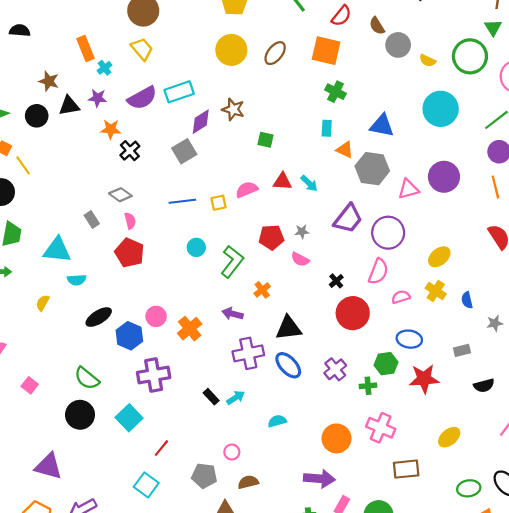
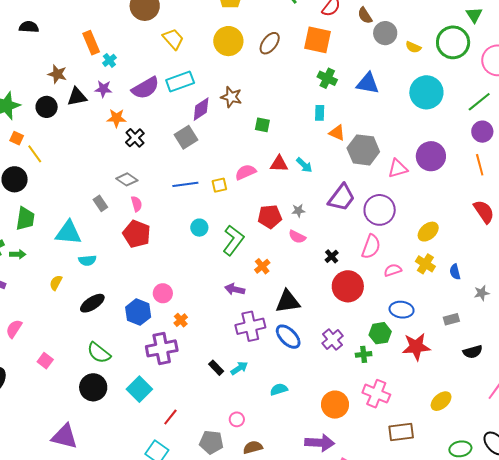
yellow trapezoid: (142, 49) -> (173, 39), moved
blue triangle: (382, 126) -> (368, 83), moved
black ellipse: (99, 317) -> (92, 303), moved
orange cross: (190, 329) -> (181, 320), moved, size x0.6

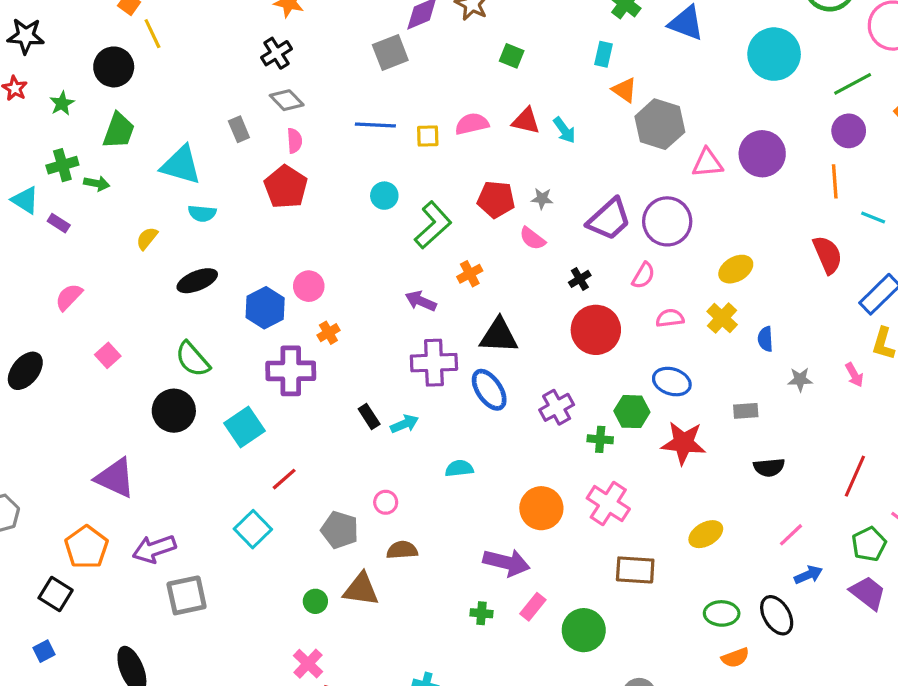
black cross: (135, 138) -> (276, 53), moved
purple trapezoid: (342, 198) -> (609, 219), moved
pink semicircle: (371, 247) -> (643, 275), size x0.7

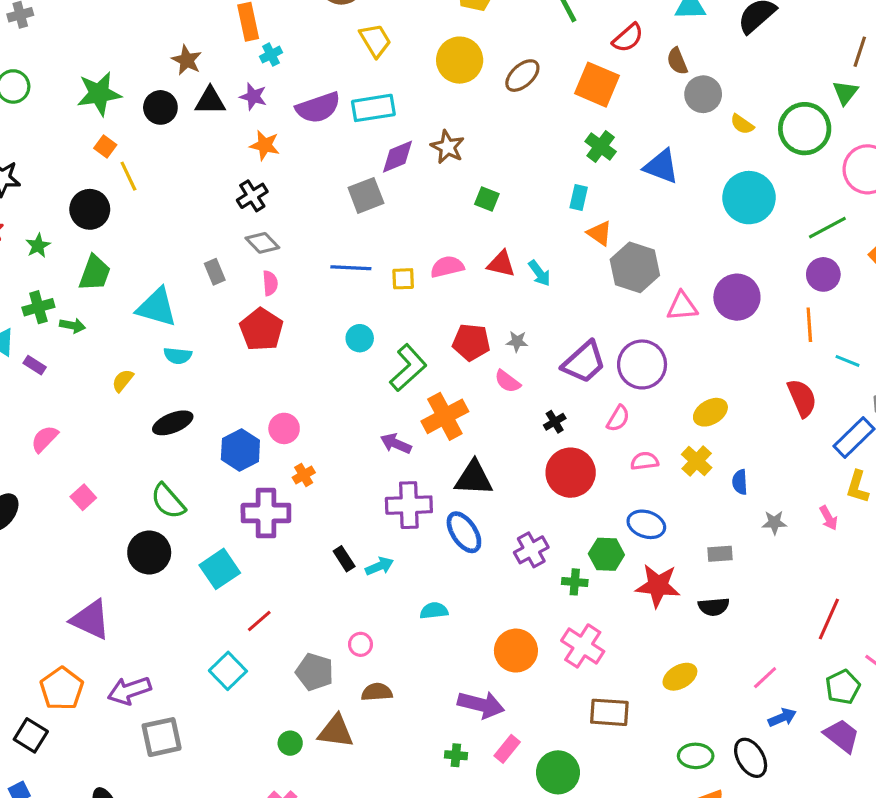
orange cross: (470, 274) -> (445, 416), size x1.8
black semicircle: (769, 467) -> (714, 607), moved

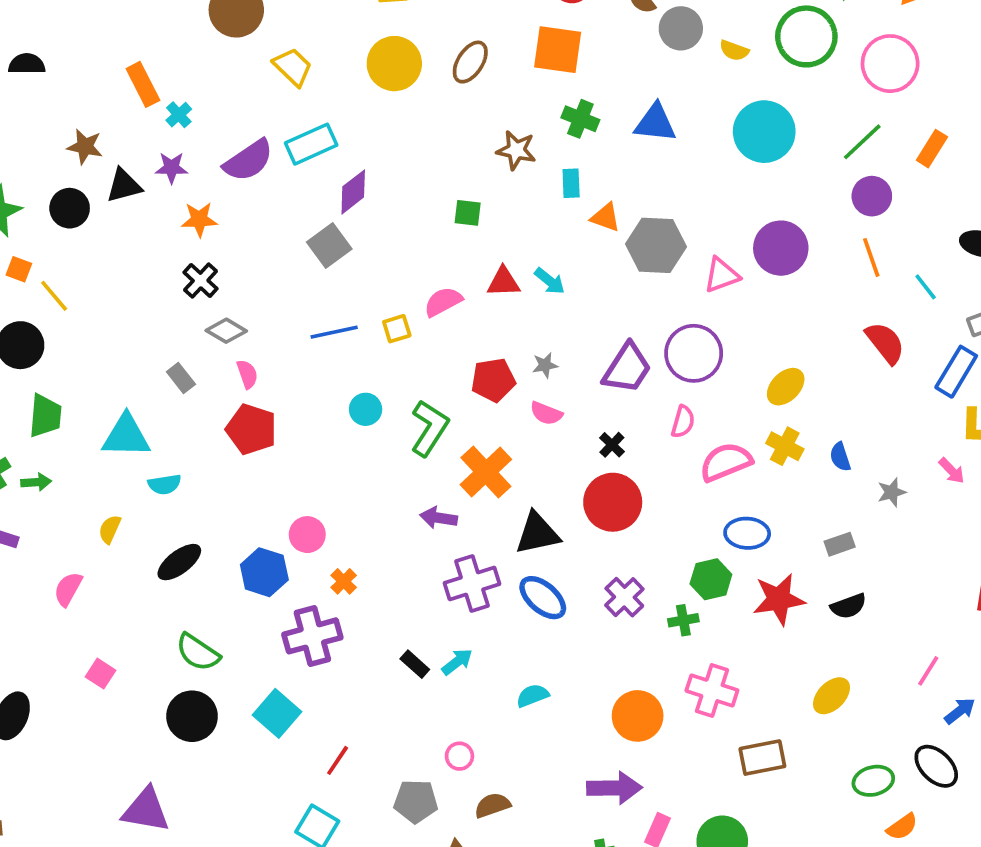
brown star: (448, 147) -> (516, 150), moved
cyan line: (848, 361) -> (926, 287), turned 45
pink semicircle: (45, 439) -> (68, 589), moved
pink semicircle: (645, 461) -> (726, 462), size x1.6
red circle: (571, 473) -> (613, 502), moved

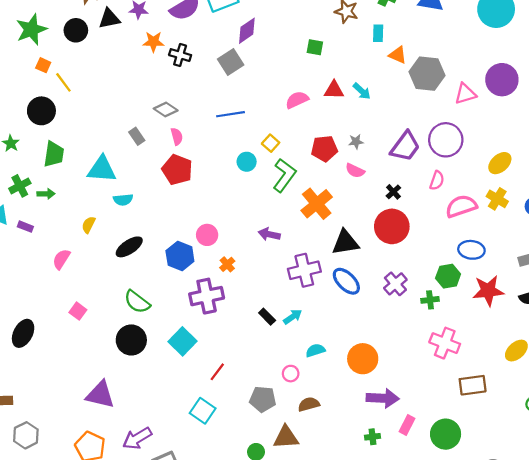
black cross: (201, 281) -> (180, 55), moved, turned -30
yellow square: (397, 329) -> (271, 143), moved, turned -35
purple arrow: (439, 518) -> (269, 234), moved
cyan semicircle: (533, 696) -> (315, 350), moved
orange circle: (638, 716) -> (363, 359), moved

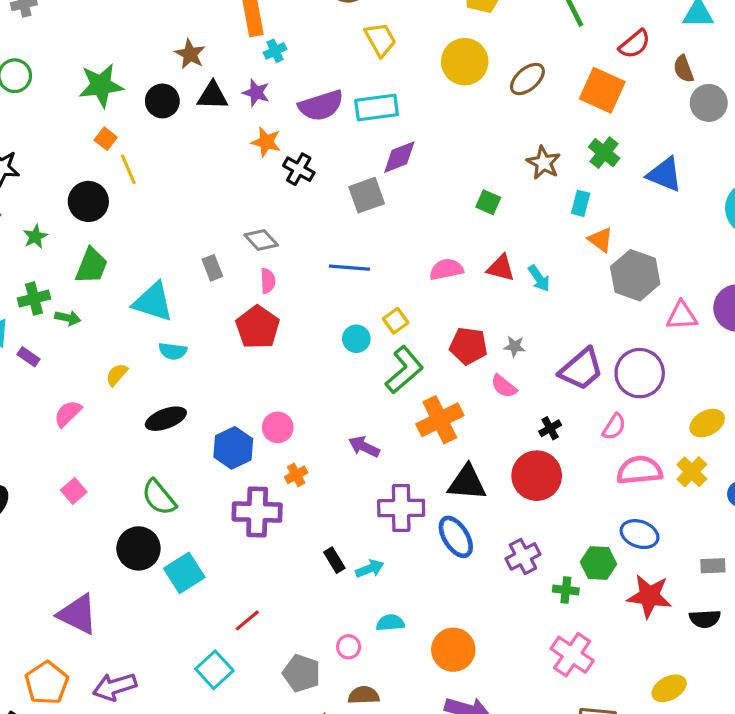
cyan square: (182, 341) -> (184, 573), moved

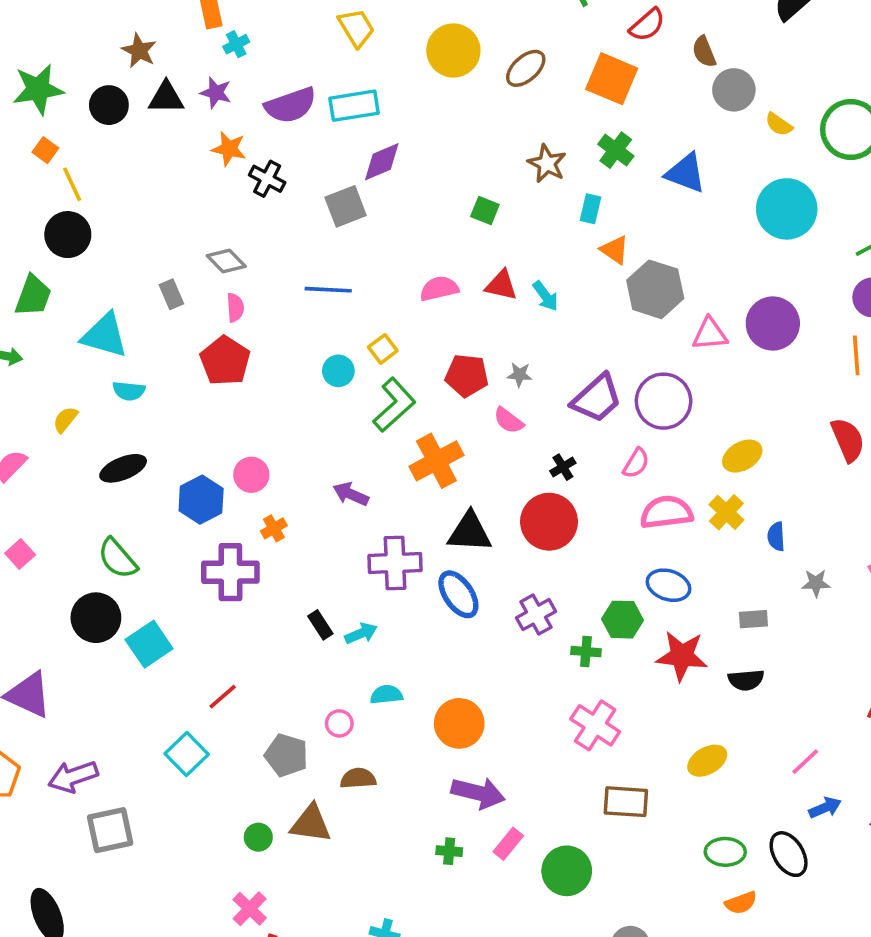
black circle: (88, 201) -> (68, 235), moved

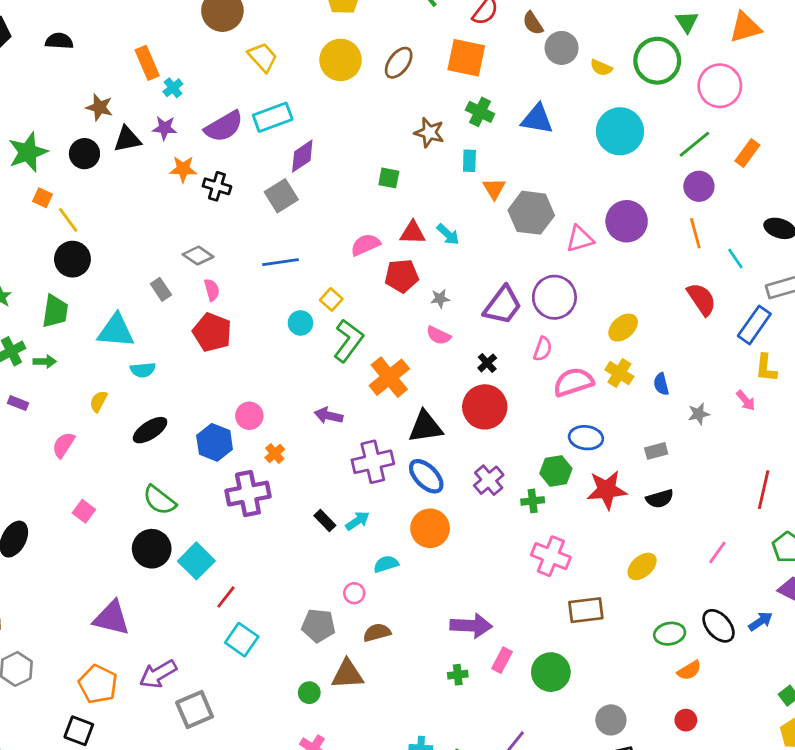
orange triangle: (615, 250) -> (494, 189), turned 35
red pentagon: (467, 375) -> (402, 276), moved
red line: (223, 697) -> (226, 597), moved
orange circle: (459, 723) -> (430, 528), moved
blue arrow: (825, 808) -> (761, 621), moved

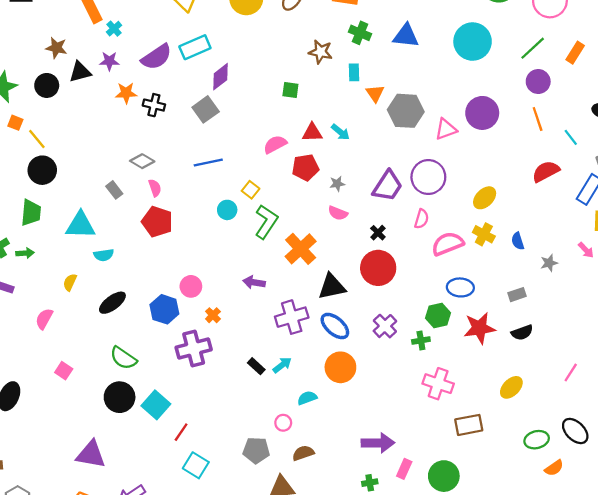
red semicircle: (702, 299) -> (546, 171), turned -80

